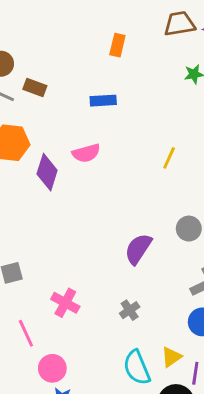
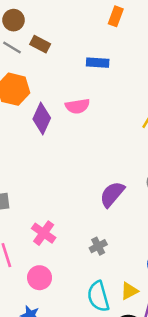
pink circle: (52, 368) -> (40, 278), moved

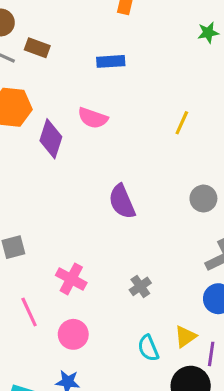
pink semicircle: (77, 106) -> (93, 118), turned 35
purple semicircle: (112, 194) -> (122, 202), moved, turned -56
cyan semicircle: (98, 296) -> (148, 348), size x0.7

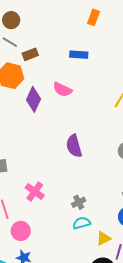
brown rectangle: (37, 48) -> (30, 54), moved, turned -49
pink circle: (73, 334) -> (21, 231), moved
cyan semicircle: (148, 348) -> (82, 223), moved, turned 90

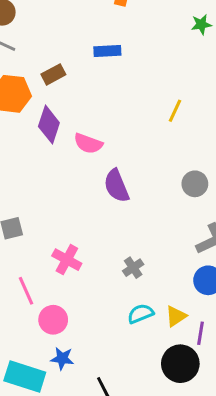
brown rectangle: (30, 54) -> (53, 74), moved
pink semicircle: (62, 90) -> (88, 144), moved
cyan semicircle: (82, 223) -> (141, 314), moved

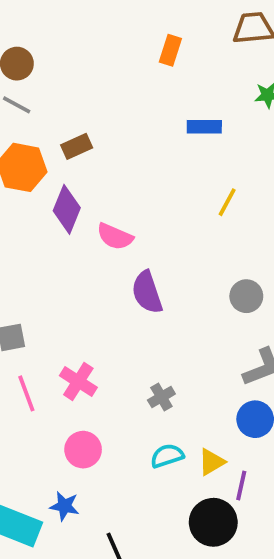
blue rectangle: (107, 51) -> (204, 127), moved
pink line: (26, 291) -> (26, 393), moved
pink circle: (53, 320) -> (83, 450), moved

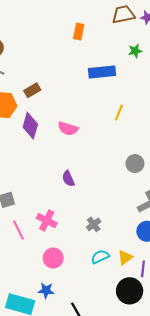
blue rectangle: (204, 127) -> (102, 72), size x1.4
pink semicircle: (115, 237) -> (68, 129), moved
purple semicircle: (147, 292) -> (68, 179), moved, size x0.7

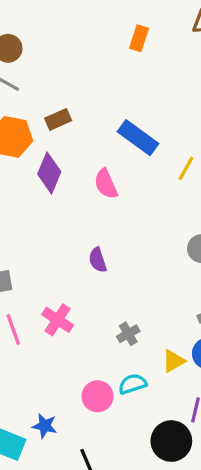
blue rectangle: (102, 72) -> (138, 138), moved, turned 35
pink semicircle: (68, 129) -> (106, 184), turned 42
pink circle: (53, 258) -> (98, 396), moved
yellow triangle: (125, 258) -> (173, 361), moved

